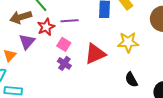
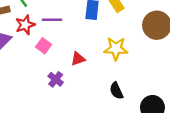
red triangle: (95, 54) -> (78, 59), size x0.6
purple cross: (64, 63) -> (56, 79), moved

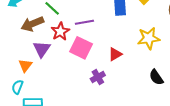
pink square: (44, 46) -> (81, 48), size x1.5
purple cross: (56, 79) -> (98, 77), turned 32

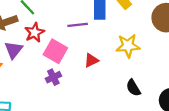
purple line: (84, 22) -> (78, 25), moved
purple cross: (98, 77) -> (53, 77), moved

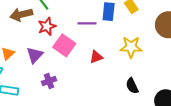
purple triangle: (14, 50) -> (35, 55), moved
purple cross: (53, 77) -> (49, 81), moved

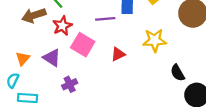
purple triangle: (35, 55) -> (52, 58), turned -36
black semicircle: (132, 86) -> (178, 73), moved

